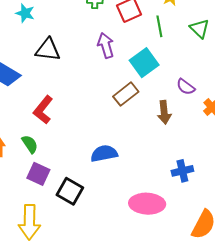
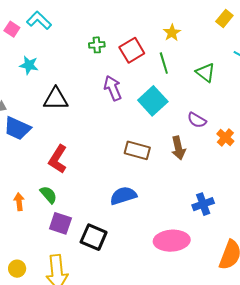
green triangle: (199, 29) -> (206, 73), moved
brown rectangle: (126, 94) -> (137, 150), moved, turned 60

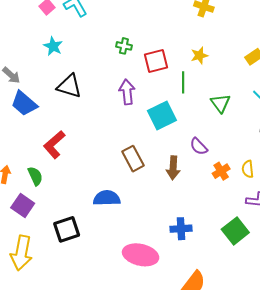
brown rectangle: (137, 150) -> (133, 159), turned 30
purple square: (60, 223) -> (23, 205), moved
black square: (94, 237) -> (67, 229), turned 32

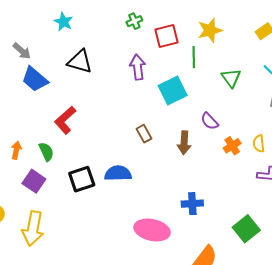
green cross: (124, 46) -> (134, 21), turned -35
yellow star: (199, 55) -> (210, 30), size x1.4
brown rectangle: (133, 159) -> (144, 134), size x0.7
black square: (67, 229) -> (82, 179), moved
green square: (235, 231) -> (246, 229), moved

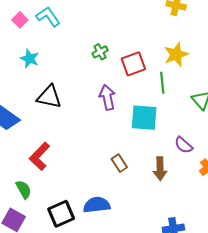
cyan square: (173, 90) -> (144, 118), turned 36

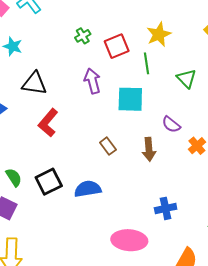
red L-shape: (40, 156) -> (48, 123), moved
black square: (61, 214) -> (49, 182), moved

